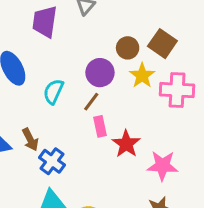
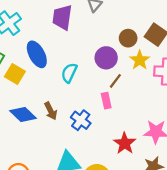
brown line: (91, 102) -> (115, 81), moved
red star: (126, 144) -> (125, 143), moved
blue cross: (52, 161) -> (81, 120), moved

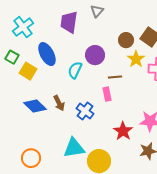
purple circle: (106, 58) -> (95, 55), moved
brown line: (115, 81) -> (115, 77), turned 48

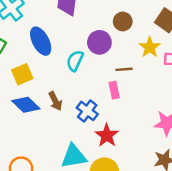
brown circle: (126, 40) -> (123, 21), moved
yellow square: (28, 71) -> (22, 74), moved, turned 36
red star: (123, 131) -> (107, 135), moved

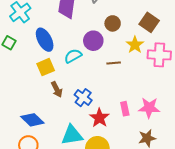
cyan semicircle: (75, 61) -> (73, 56), turned 36
yellow square: (22, 74) -> (46, 67), moved
pink rectangle: (114, 90) -> (125, 109), moved
blue diamond: (26, 105) -> (32, 120), moved

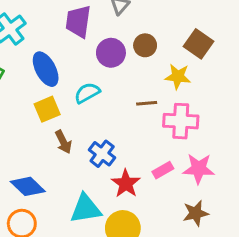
purple circle: (93, 41) -> (111, 53), moved
yellow star: (135, 45) -> (178, 77), turned -30
pink cross: (159, 55) -> (181, 121), moved
pink rectangle: (125, 109) -> (163, 170), turned 72

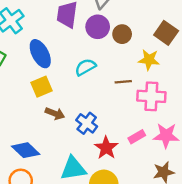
purple circle: (111, 53) -> (98, 27), moved
cyan semicircle: (87, 93) -> (85, 67), moved
brown arrow: (63, 142) -> (55, 114), turned -42

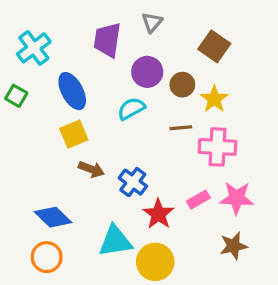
purple circle: (98, 27) -> (147, 72), moved
brown square: (166, 33) -> (214, 46), moved
brown circle: (122, 34) -> (182, 85), moved
yellow star: (149, 60) -> (214, 99), turned 30

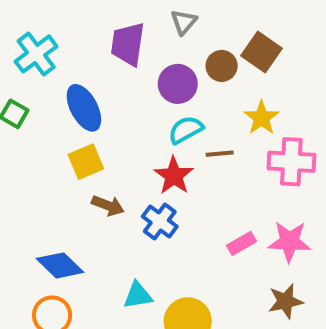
brown circle: (182, 85) -> (222, 66), moved
cyan semicircle: (131, 109) -> (186, 130), moved
pink cross: (217, 147) -> (291, 162), moved
red star: (158, 214) -> (174, 176), moved
cyan triangle: (115, 241) -> (138, 295), size x0.7

